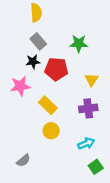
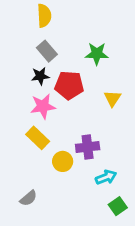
pink star: (20, 86) -> (43, 106), moved
yellow rectangle: (48, 105) -> (38, 138), moved
purple cross: (88, 108) -> (88, 147), moved

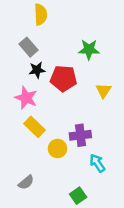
gray rectangle: (47, 51) -> (29, 47), moved
pink star: (43, 106) -> (26, 98), moved, turned 30
cyan arrow: (106, 177) -> (97, 163), turned -102
green square: (118, 206) -> (78, 196), moved

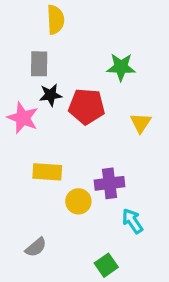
gray rectangle: (29, 47) -> (39, 64), turned 42
pink star: (26, 98) -> (23, 118), moved
yellow rectangle: (35, 127) -> (47, 172), turned -40

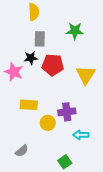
gray rectangle: (39, 64) -> (40, 39), moved
green star: (121, 67) -> (75, 31), moved
yellow triangle: (141, 123) -> (86, 75), size x1.5
cyan arrow: (132, 221) -> (81, 135), turned -56

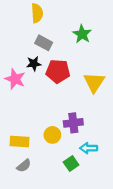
green star: (75, 31) -> (82, 34), turned 30
gray rectangle: (40, 39) -> (44, 43), turned -63
yellow rectangle: (29, 105) -> (19, 142), moved
green square: (65, 162) -> (71, 163), moved

